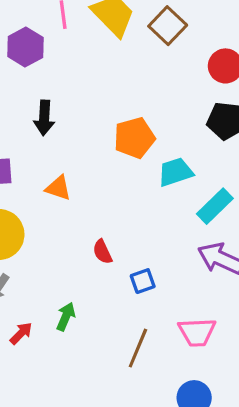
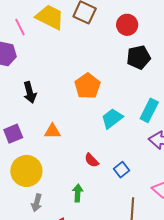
cyan trapezoid: (175, 172) -> (112, 118), moved
green arrow: (66, 317) -> (78, 193), moved

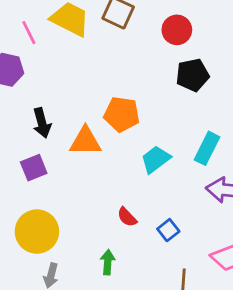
orange pentagon: (87, 86) -> (122, 114), turned -30
orange triangle: (52, 131) -> (85, 141), moved, size x1.4
purple square: (13, 134) -> (34, 168), moved

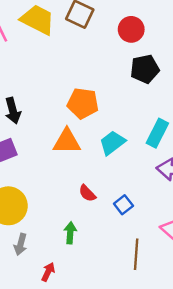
orange triangle: (85, 141) -> (67, 141), moved

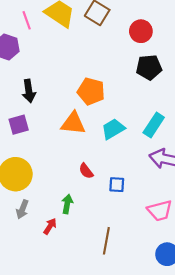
blue square: (123, 205) -> (117, 185), turned 35
brown line: (136, 254) -> (106, 241), moved
red arrow: (48, 272) -> (50, 226), moved

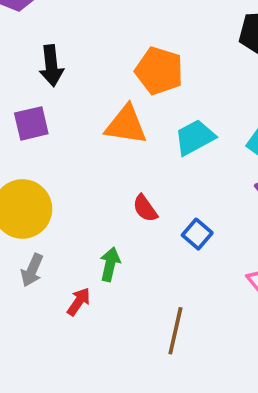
blue square: (117, 185) -> (197, 234), turned 35

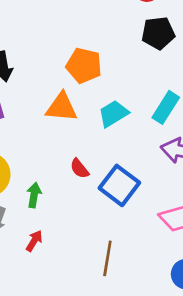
blue square: (197, 234) -> (119, 185), size x1.8
green arrow: (110, 264) -> (34, 195), moved

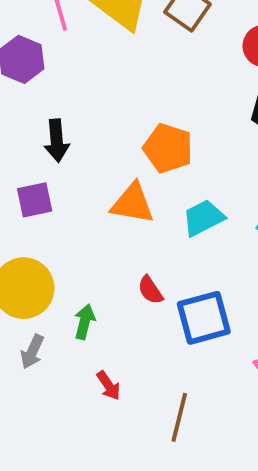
blue square: (119, 185) -> (204, 318), turned 33
red arrow: (34, 241) -> (109, 386), moved, turned 110

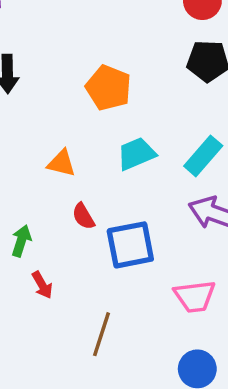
orange triangle: (133, 203) -> (61, 163), moved, size x0.7
red arrow: (109, 386) -> (42, 285), moved

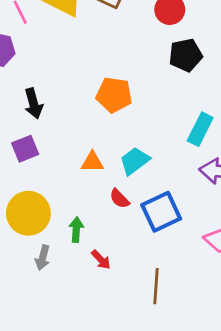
cyan trapezoid: (136, 154) -> (135, 161), moved

